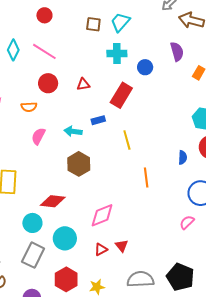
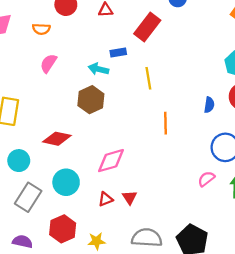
cyan arrow: (73, 131) -> (98, 69), moved
cyan circle: (32, 223) -> (19, 161), moved

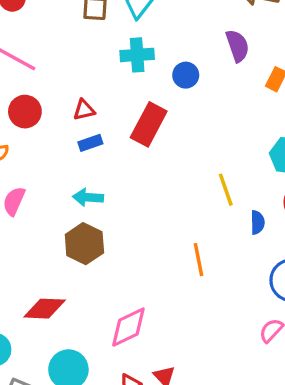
blue rectangle: (118, 52) -> (90, 143), moved
yellow line: (148, 78) -> (226, 190), moved

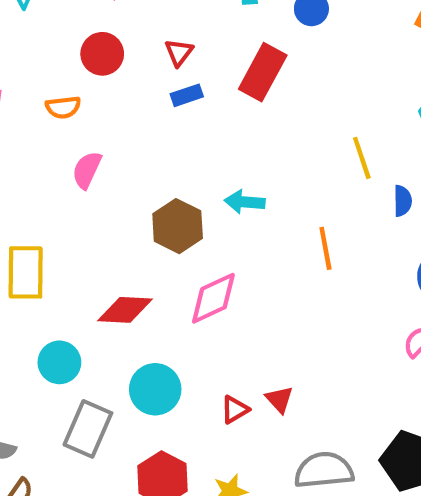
red triangle: (84, 110) -> (179, 52), turned -40
cyan arrow: (88, 197) -> (245, 202), moved
pink diamond: (128, 327) -> (213, 298), moved

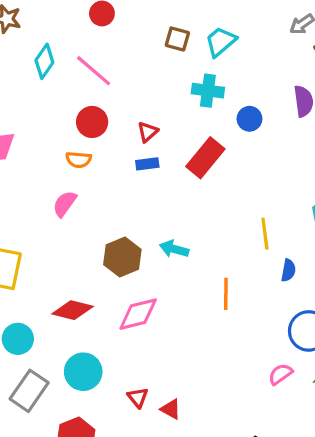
orange semicircle: (63, 107) -> (79, 160), moved
red triangle: (279, 399) -> (171, 409), moved, turned -30
red triangle: (235, 410) -> (138, 398), turned -50

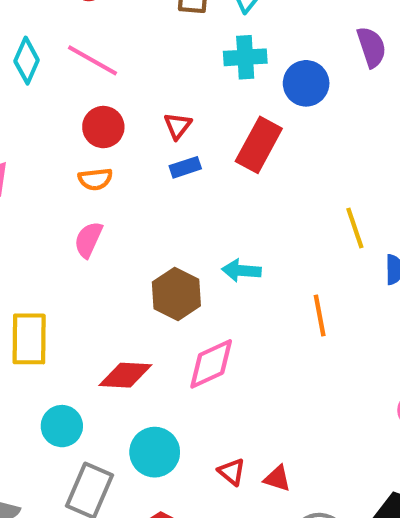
blue circle: (249, 119) -> (306, 83), size x1.4

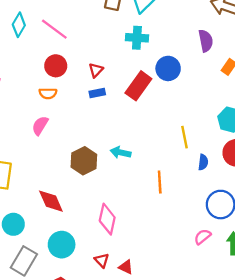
blue circle: (306, 83) -> (168, 68), moved
pink diamond: (211, 364) -> (107, 219), moved, turned -60
red diamond: (125, 375) -> (51, 201), turned 56

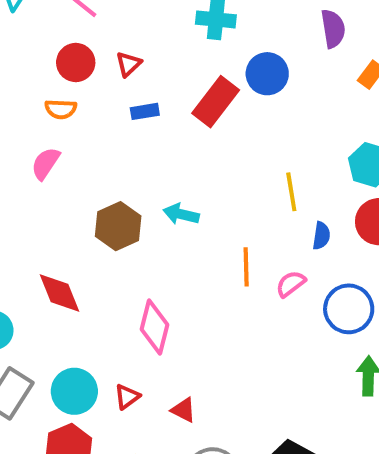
red triangle: (96, 70) -> (129, 64), moved
pink semicircle: (202, 237) -> (291, 284), moved
cyan circle: (62, 245) -> (74, 391), moved
red triangle: (102, 260) -> (127, 397), moved, turned 35

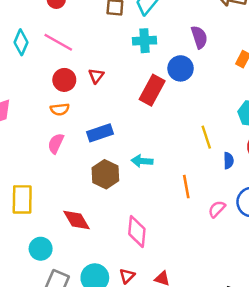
purple semicircle: (333, 29) -> (199, 37), moved
blue rectangle: (145, 111) -> (100, 133), moved, size x1.5
pink semicircle: (291, 284) -> (217, 209), moved

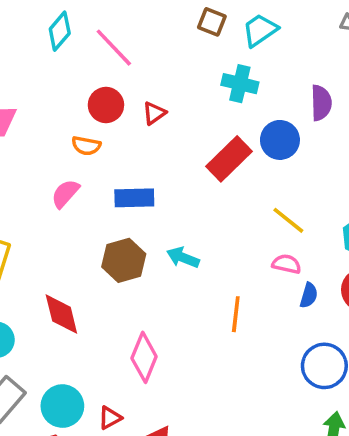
yellow line: (206, 137) -> (288, 220), moved, turned -50
pink semicircle: (217, 209) -> (286, 264), moved, turned 42

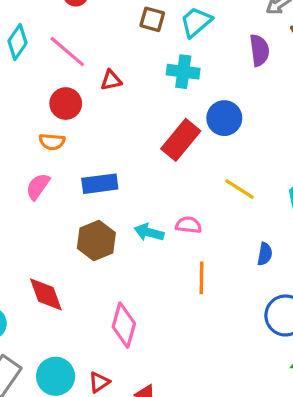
purple semicircle: (321, 103) -> (259, 50), moved
red triangle: (154, 113) -> (111, 80), moved, turned 30
pink semicircle: (286, 264) -> (188, 225), moved

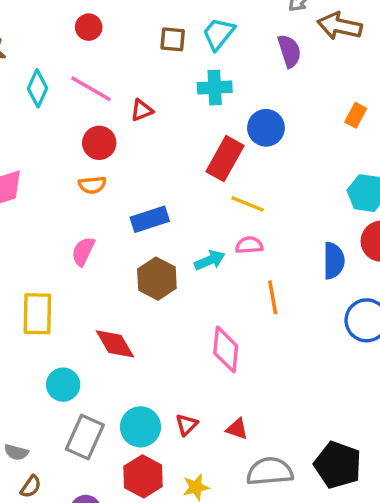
pink semicircle: (38, 186) -> (83, 251), moved
yellow line: (239, 189) -> (248, 204), moved
cyan arrow: (149, 232) -> (210, 260), turned 152
blue semicircle: (265, 254) -> (334, 261), size x1.5
pink diamond: (124, 325) -> (226, 349), moved

